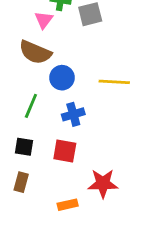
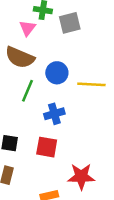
blue circle: (62, 78) -> (57, 73), moved
green line: (31, 106) -> (27, 91), moved

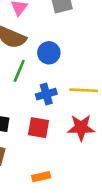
yellow line: (91, 84) -> (84, 90), moved
red star: (81, 176) -> (81, 128), moved

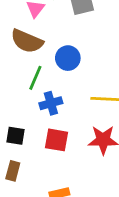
blue cross: (46, 94) -> (51, 103), moved

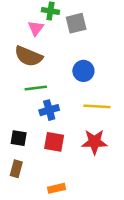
blue circle: (68, 58) -> (83, 71), moved
green line: (35, 78) -> (36, 88), turned 60

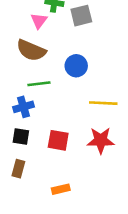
blue circle: (83, 71) -> (76, 66), moved
blue cross: (49, 110) -> (23, 107), moved

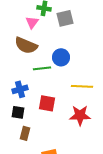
green line: (39, 84) -> (42, 68), moved
red square: (58, 140) -> (47, 103), moved
brown rectangle: (18, 169) -> (25, 133), moved

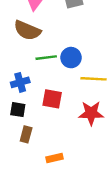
blue circle: (61, 57) -> (71, 58), moved

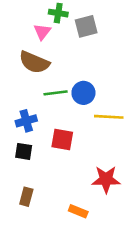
red star: (91, 113) -> (106, 179), moved
brown rectangle: (26, 134) -> (26, 197), moved
orange rectangle: (54, 158) -> (78, 211), moved, turned 35

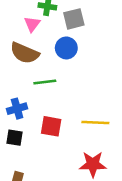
blue circle: (83, 93) -> (66, 48), moved
yellow line: (109, 117) -> (95, 122), moved

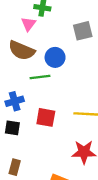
gray square: (74, 19) -> (83, 31), moved
blue circle: (66, 48) -> (55, 57), moved

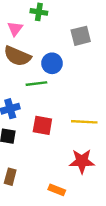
pink triangle: (28, 24) -> (15, 29), moved

